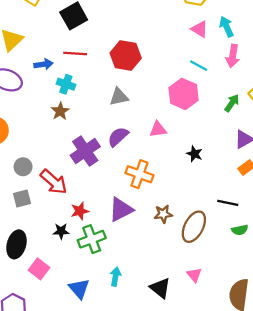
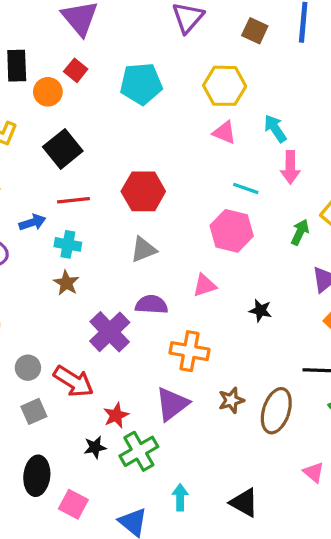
pink triangle: (200, 29) -> (224, 132), moved
purple semicircle: (118, 137) -> (151, 305), turned 55
pink triangle: (194, 275) -> (314, 472), moved

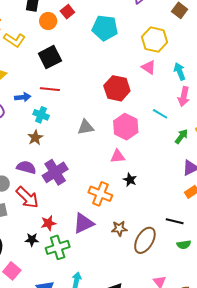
cyan line: (246, 188) -> (160, 114), moved
red hexagon: (143, 191) -> (117, 88), moved
pink hexagon: (232, 231) -> (126, 127), moved
purple semicircle: (151, 305) -> (26, 167), moved
black star: (260, 310) -> (130, 180), moved

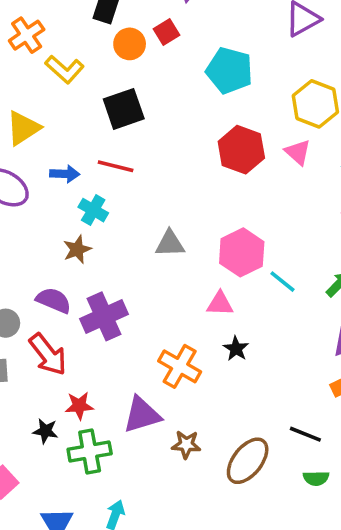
red hexagon: (117, 88) -> (241, 150), moved
cyan line: (160, 114) -> (283, 282), moved
brown star: (119, 228) -> (186, 445), moved

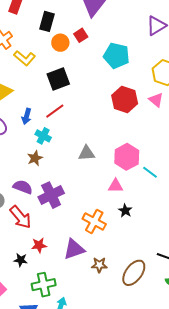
red line: (116, 166) -> (55, 111), turned -48
blue arrow: (65, 174) -> (27, 116), turned 105
green cross: (90, 452) -> (44, 285), moved

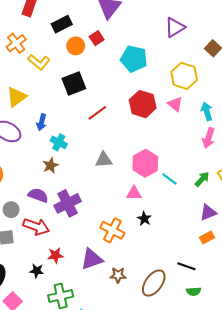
black rectangle: (47, 21) -> (62, 24), turned 48
red line: (55, 111) -> (97, 113), moved
red arrow: (21, 217) -> (36, 227), turned -30

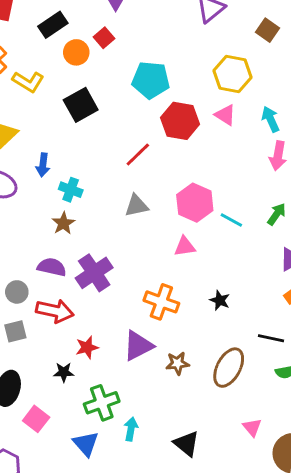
cyan pentagon: (134, 59) -> (151, 80), moved
red line: (97, 113) -> (138, 154), moved
black star: (144, 219) -> (220, 300), moved

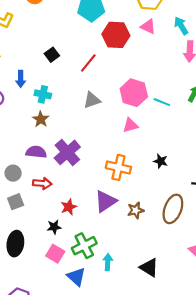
black square: (81, 105) -> (52, 55), moved, size x0.6
red arrow: (55, 311) -> (42, 183), size x0.7
pink square: (36, 419) -> (55, 254), moved

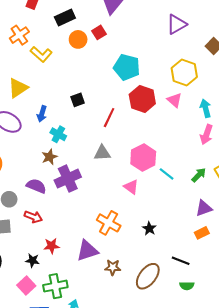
red line: (88, 63) -> (109, 118), turned -30
pink triangle: (130, 125) -> (131, 187), turned 35
purple cross: (67, 152) -> (68, 179), moved

